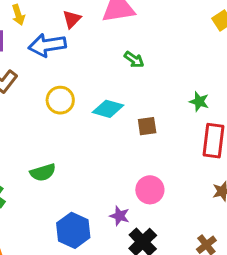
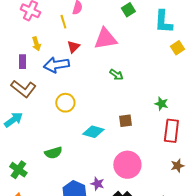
cyan diamond: (108, 109) -> (93, 132), moved
pink circle: (150, 190) -> (127, 165), size x1.4
purple star: (120, 216) -> (97, 184), moved

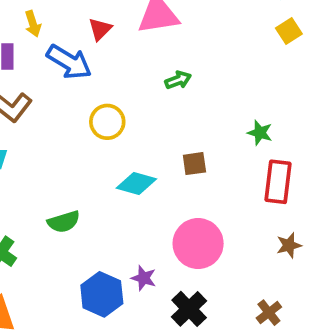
blue arrow: (56, 65) -> (69, 62), turned -140
green arrow: (116, 75) -> (178, 80), turned -56
yellow circle: (65, 103) -> (107, 122), moved

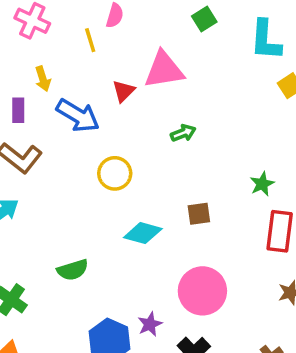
red triangle: (100, 29) -> (124, 91), moved
green star: (260, 133) -> (262, 184), turned 30
purple star: (144, 278) -> (150, 324), turned 30

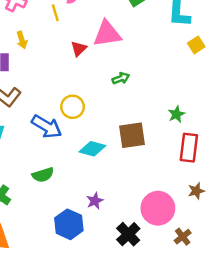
blue arrow: (78, 116) -> (47, 127), moved
brown square: (199, 214) -> (132, 135), size x1.6
pink circle: (202, 291) -> (158, 208), moved
purple star: (150, 324) -> (95, 201), moved

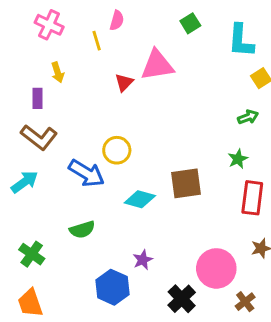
green arrow: (121, 78) -> (248, 117), moved

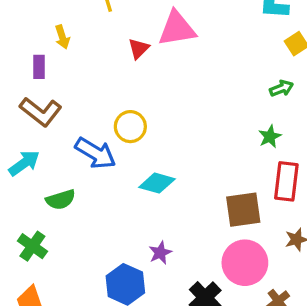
brown square: (186, 183) -> (243, 210), moved
green semicircle: (82, 230) -> (61, 200), moved

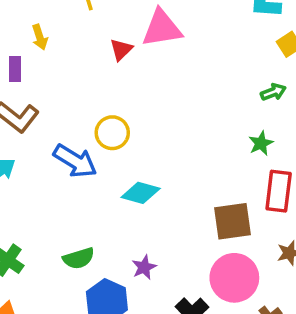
green semicircle: (61, 200) -> (79, 258), moved

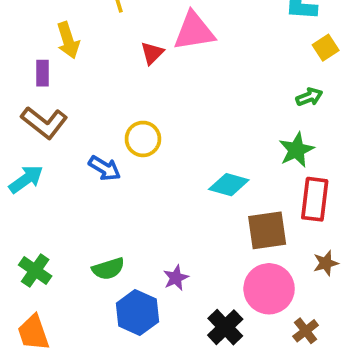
yellow arrow: (40, 37) -> (68, 40), size x1.4
green star: (261, 143) -> (296, 150), size x1.4
blue arrow: (75, 161) -> (105, 168), size x0.7
cyan diamond: (141, 193) -> (229, 185), moved

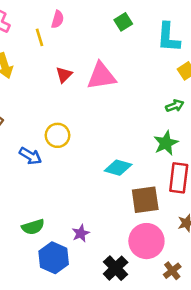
pink triangle: (194, 31) -> (101, 76), moved

